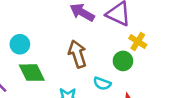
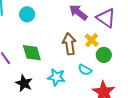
yellow cross: (138, 41) -> (92, 40), moved
cyan circle: (20, 44) -> (27, 14), moved

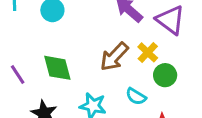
brown arrow: (69, 44) -> (114, 57), turned -130

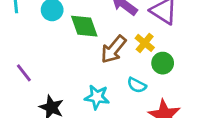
green diamond: (57, 68) -> (84, 26), moved

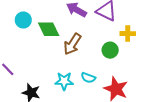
yellow cross: (145, 43) -> (128, 34), moved, turned -32
cyan semicircle: (137, 85) -> (88, 78), moved

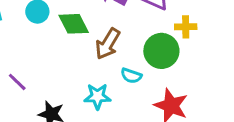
green circle: (110, 50) -> (161, 51), size x1.5
cyan semicircle: (88, 78) -> (131, 76), moved

